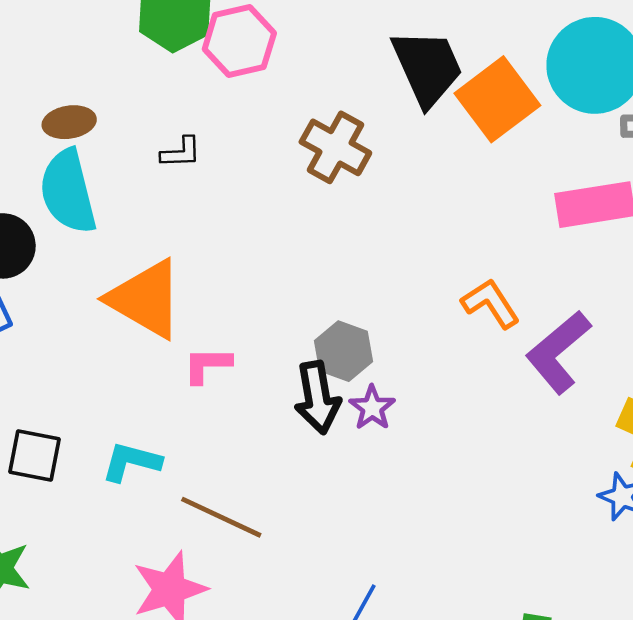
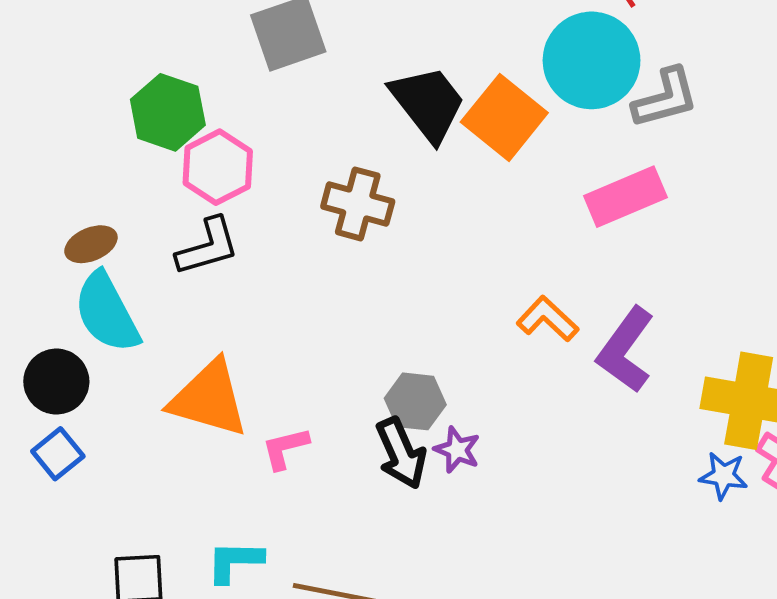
pink hexagon: (239, 41) -> (218, 167), moved
black L-shape: (181, 152) -> (208, 247), size x1.6

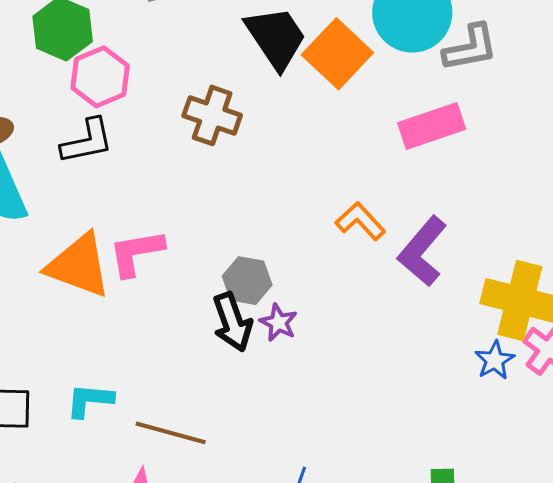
pink L-shape: (285, 448) -> (136, 253), moved, size x1.4
blue star: (723, 476) -> (495, 360), turned 30

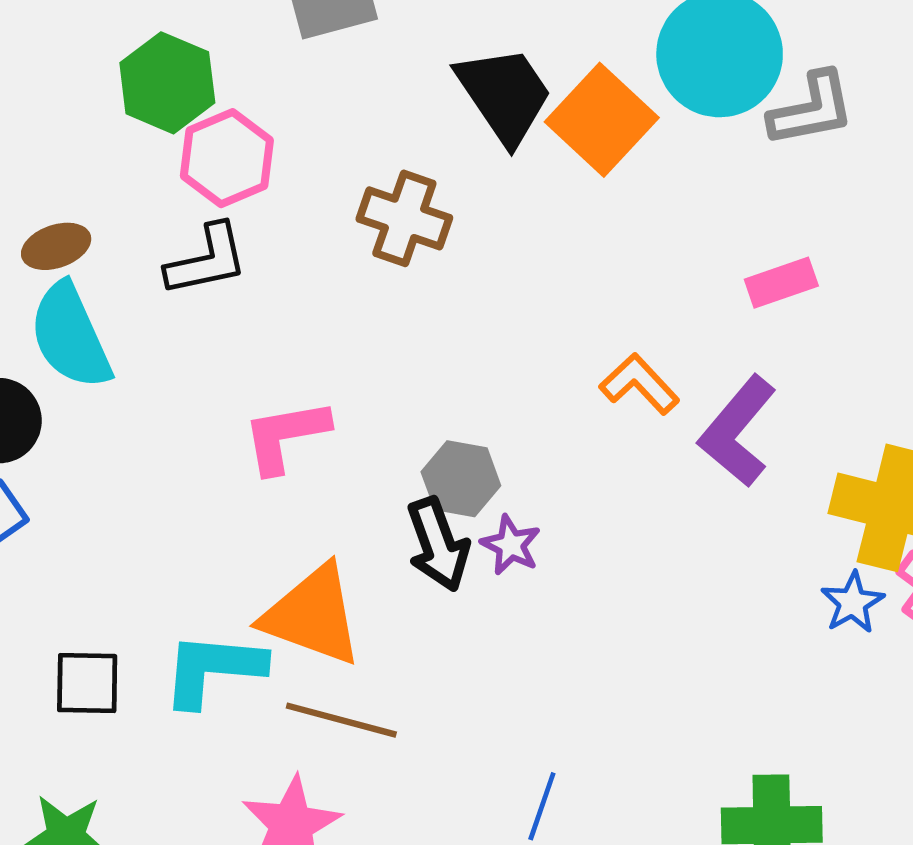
pink rectangle: (432, 126) -> (781, 283), moved, size x0.7
orange triangle: (79, 266) -> (312, 615), moved
cyan L-shape: (90, 400) -> (213, 669), size x1.4

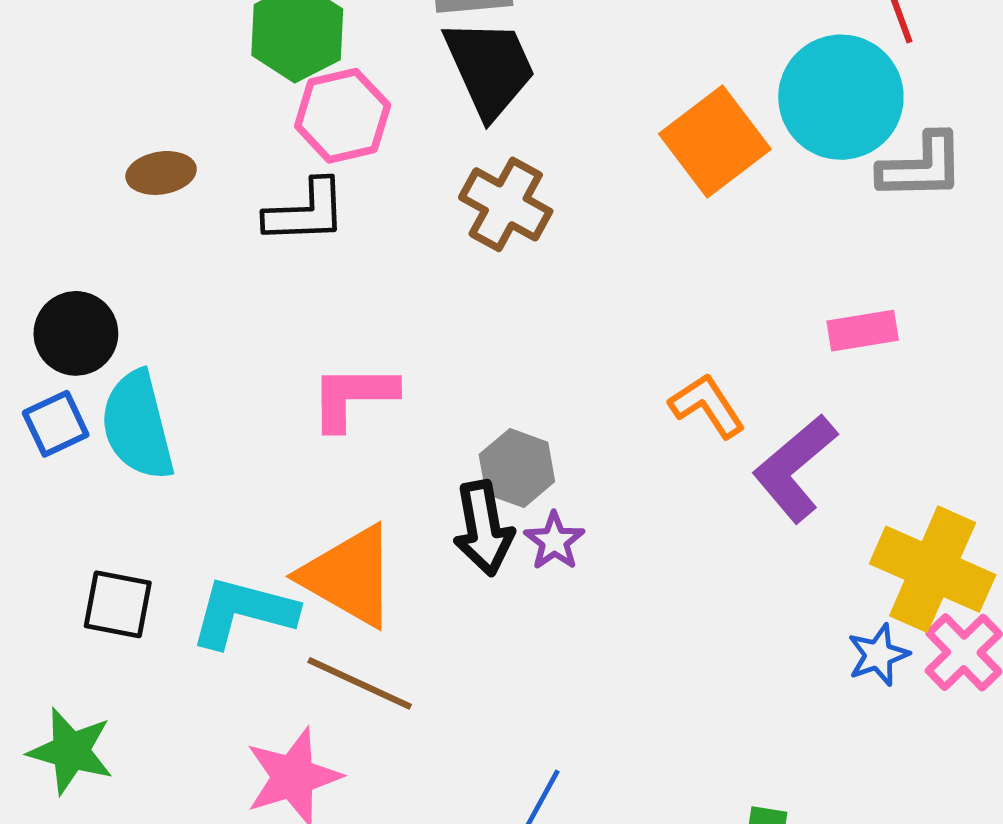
black trapezoid: (504, 95) -> (490, 68), moved
cyan semicircle: (70, 336) -> (138, 426), moved

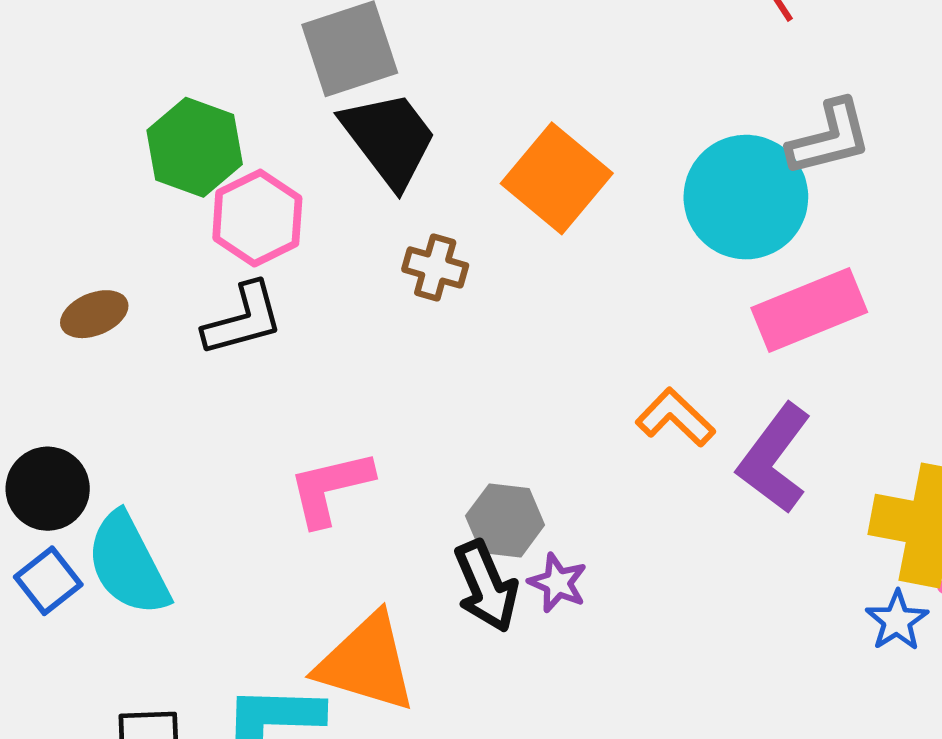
cyan circle: (841, 97) -> (746, 197), moved
orange square: (715, 141) -> (557, 178), moved
brown cross: (506, 204) -> (435, 267), size x0.7
pink rectangle: (863, 331) -> (809, 310), size x1.6

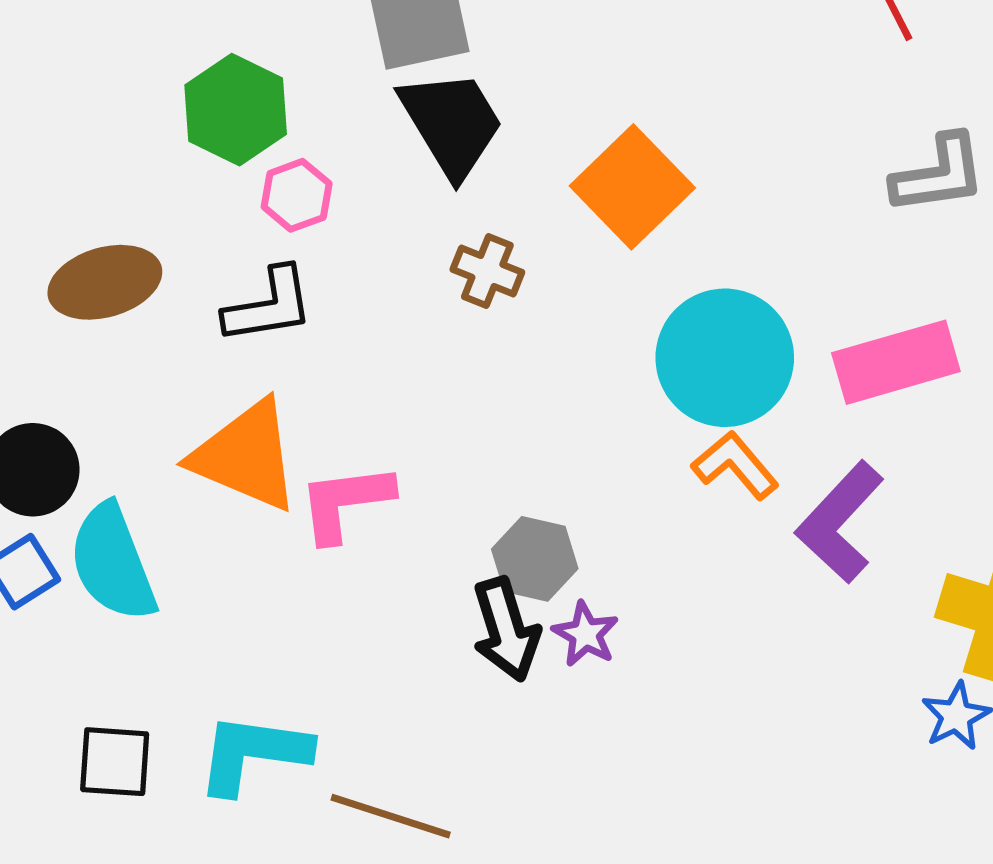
cyan circle: (746, 197) -> (725, 358), moved
pink hexagon: (257, 218) -> (297, 195), size x0.7
brown ellipse: (94, 314) -> (105, 282), size x1.5
orange triangle: (367, 663) -> (246, 456), moved

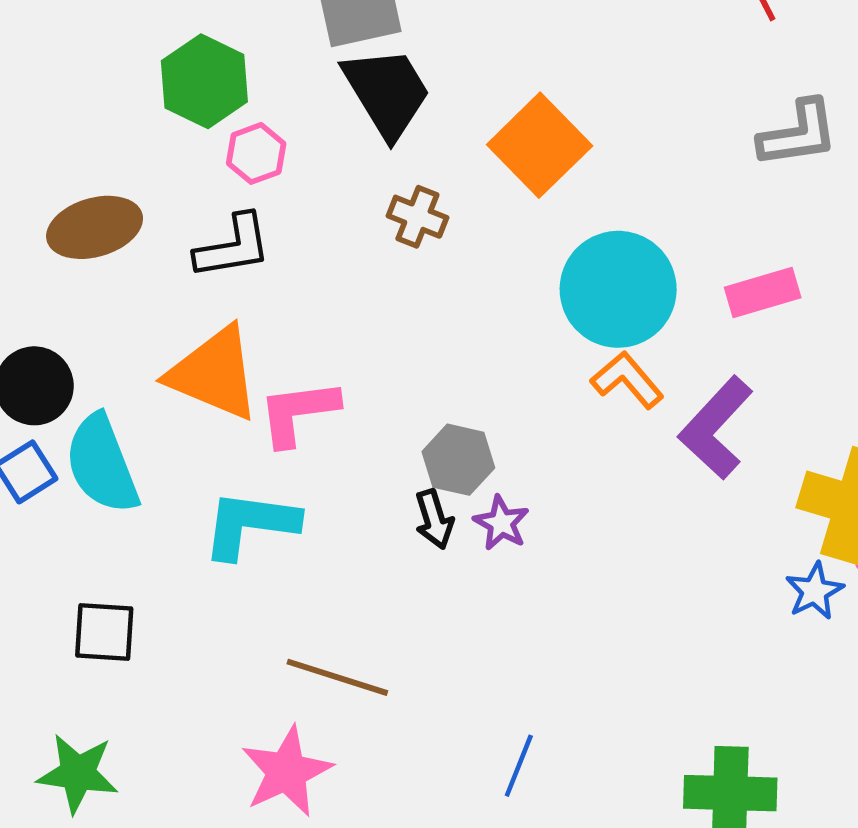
pink rectangle: (896, 362) -> (763, 293), size x0.7
black arrow: (506, 629) -> (434, 519), size x0.7
cyan L-shape: (253, 753) -> (250, 524), moved

